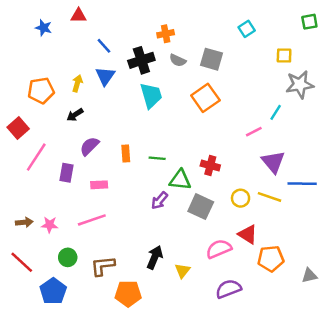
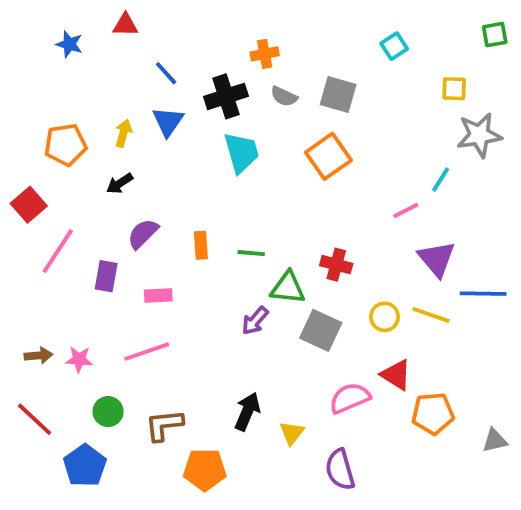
purple semicircle: (228, 289) -> (340, 470), moved, turned -85

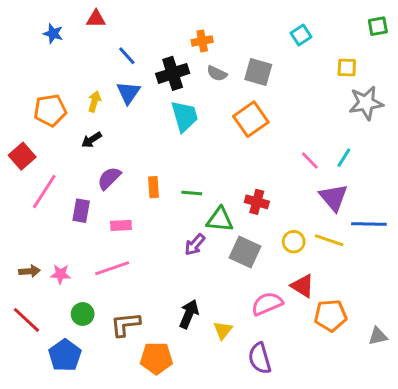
cyan line: (441, 180) -> (344, 158), moved
pink line: (406, 210) -> (310, 161), turned 72

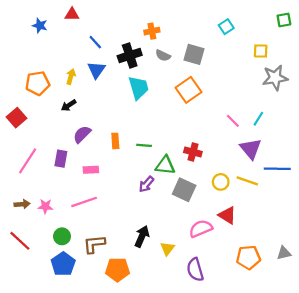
pink line: (44, 192) -> (28, 161), moved
orange pentagon: (331, 315) -> (248, 257), moved
blue pentagon: (65, 355) -> (63, 264), moved

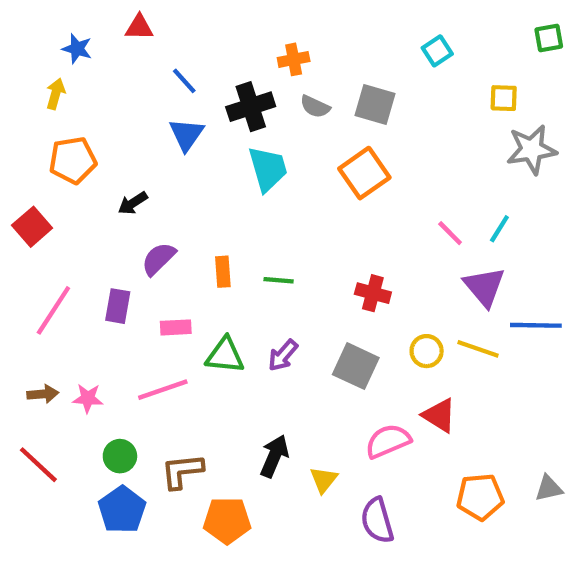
yellow arrow: (71, 77) -> (56, 94), moved
green triangle: (165, 165) -> (225, 355), moved

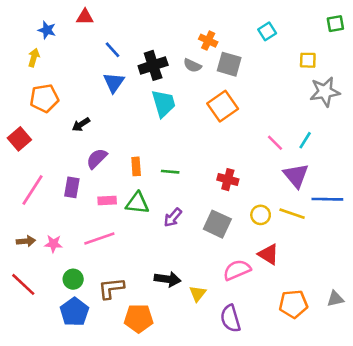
orange cross: (294, 59) -> (208, 41), moved, turned 36
green triangle: (225, 355) -> (137, 203), moved
black arrow: (274, 456) -> (168, 279), turned 75

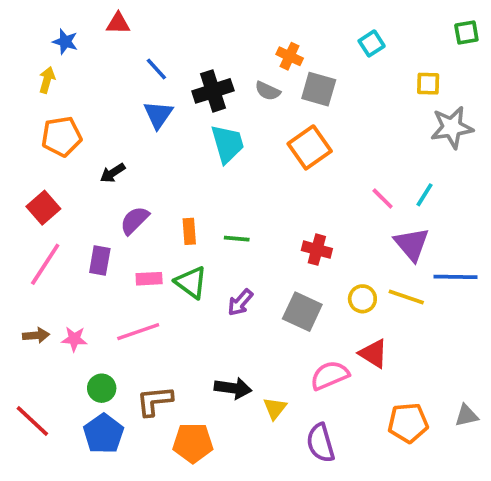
red square: (19, 139) -> (43, 208), moved
green triangle: (137, 203) -> (191, 282), turned 30
red line: (23, 284) -> (32, 421), moved

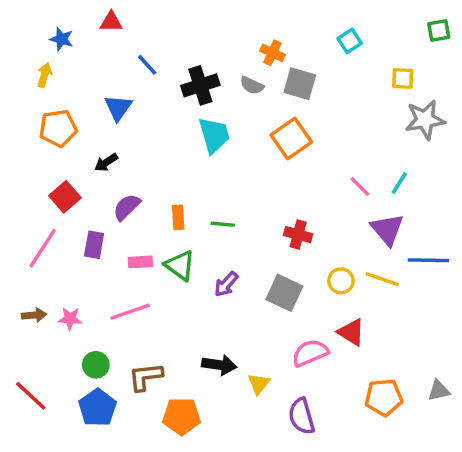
blue triangle: (158, 115) -> (118, 108), moved
red square: (43, 208) -> (65, 197), moved

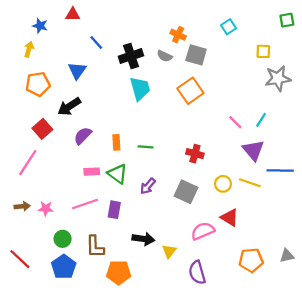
black arrow: (106, 163) -> (69, 106), size x1.5
purple rectangle: (94, 245) -> (114, 210), moved
brown L-shape: (146, 377) -> (95, 247), turned -85

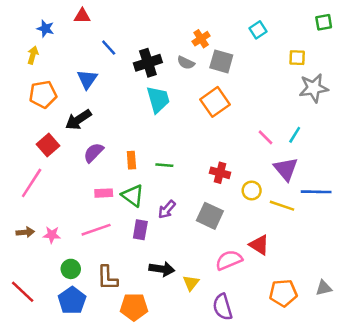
orange cross: (178, 35) -> (201, 39), turned 32
yellow circle: (223, 184) -> (252, 190), moved
purple rectangle: (114, 210) -> (140, 230), moved

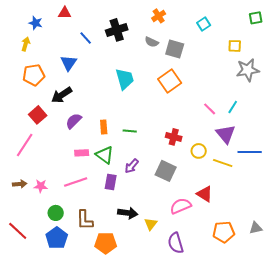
orange cross: (201, 39) -> (159, 16), moved
black cross: (148, 63) -> (117, 30), moved
gray semicircle: (186, 63) -> (152, 42), moved

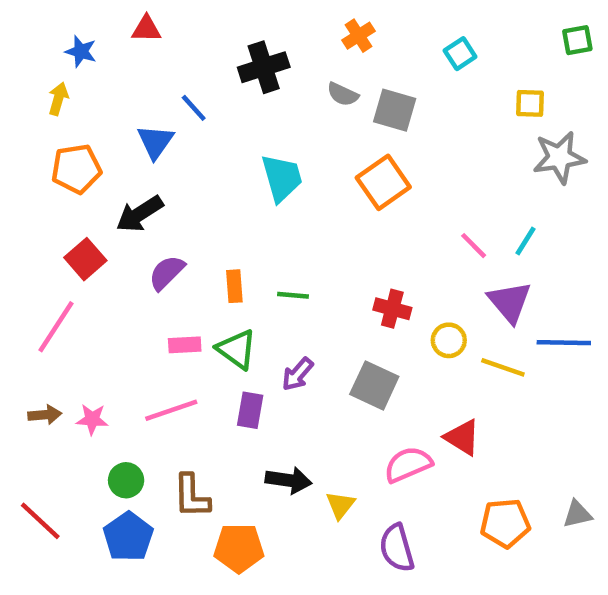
blue line: (86, 38) -> (194, 108), moved

